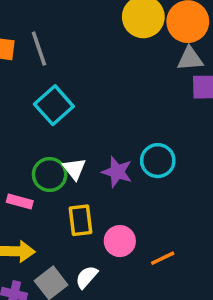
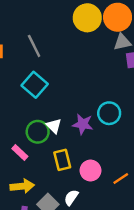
gray line: (39, 49) -> (34, 46), moved
pink rectangle: (20, 202) -> (20, 152), turned 35

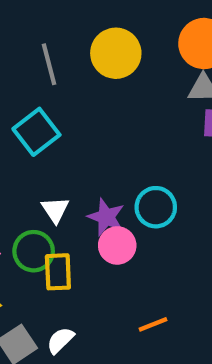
yellow circle: (87, 18) -> (116, 53), moved
green circle: (38, 132) -> (34, 251), moved
pink circle: (90, 171) -> (117, 245), moved

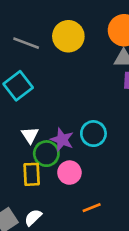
gray line: (49, 64) -> (26, 43), turned -55
pink circle: (117, 245) -> (69, 173), moved
green circle: (34, 251) -> (46, 154), moved

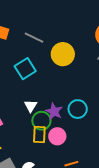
yellow circle: (68, 36) -> (63, 54), moved
yellow rectangle: (32, 174) -> (39, 135), moved

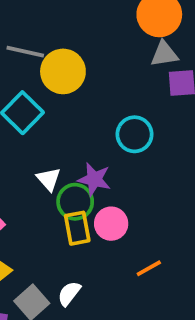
yellow circle: (63, 54) -> (63, 71), moved
cyan circle: (78, 109) -> (135, 134), moved

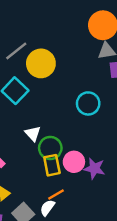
gray line: (25, 52) -> (16, 51), turned -50
purple star: (94, 179) -> (94, 169), moved
orange line: (149, 268) -> (56, 194), moved

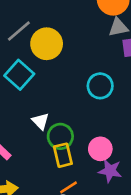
pink circle: (74, 162) -> (100, 149), moved
purple star: (94, 169) -> (110, 171), moved

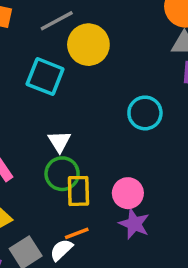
cyan square: (19, 75) -> (45, 77), turned -32
green circle: (60, 136) -> (62, 174), moved

